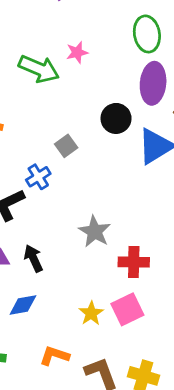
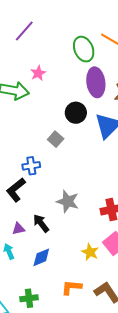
gray square: (66, 146) -> (56, 139), moved
blue cross: (38, 177) -> (31, 166), turned 36
gray star: (95, 231) -> (68, 201), moved

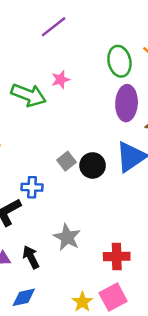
black circle: (76, 113) -> (93, 165), moved

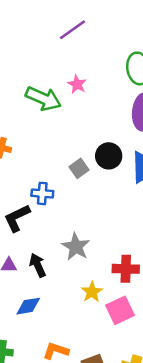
pink star: (61, 80) -> (77, 84), turned -30
black circle: (93, 165) -> (109, 156), moved
yellow star: (82, 302) -> (92, 292), moved

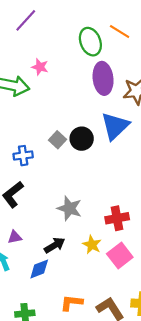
black circle: (109, 156) -> (82, 139), moved
blue cross: (42, 193) -> (23, 156), moved
black arrow: (38, 265) -> (55, 245), moved, turned 95

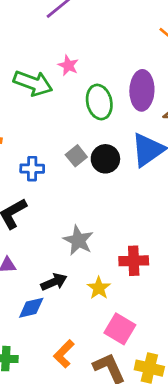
green ellipse: (90, 42) -> (99, 102), moved
pink square: (120, 255) -> (120, 329), moved, turned -30
orange L-shape: (71, 303) -> (64, 354), turned -60

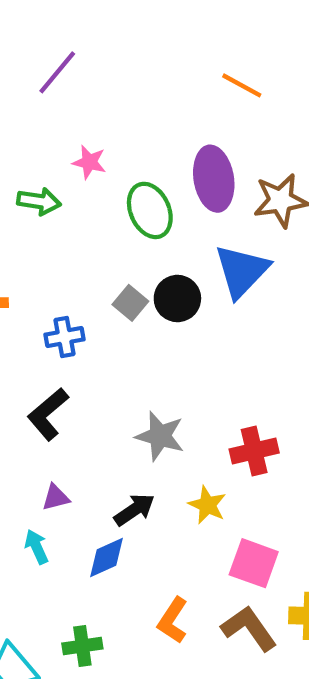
green arrow: (33, 83) -> (39, 201), size x0.7

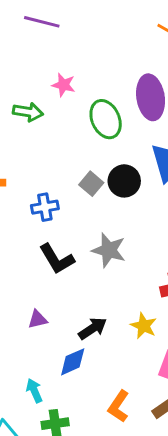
purple line: (57, 72) -> (42, 22), turned 64
black L-shape: (48, 414) -> (57, 259), moved, turned -81
gray star: (160, 436) -> (109, 250), moved
cyan arrow: (36, 547) -> (34, 391), moved

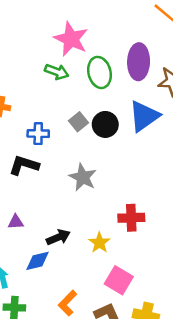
pink star: (64, 85) -> (71, 39), size x1.8
green arrow: (28, 112) -> (57, 72), moved
black L-shape: (57, 259) -> (24, 165), moved, turned 128

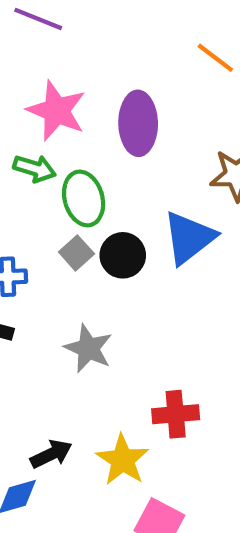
purple ellipse: (139, 62) -> (138, 123), moved
green ellipse: (100, 72) -> (84, 198), moved
yellow star: (99, 243) -> (123, 460), size x1.4

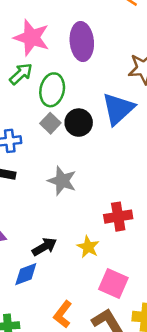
green arrow: (35, 169) -> (21, 74), turned -55
green ellipse: (84, 198) -> (52, 90), turned 32
yellow star: (123, 460) -> (88, 247), size x0.7

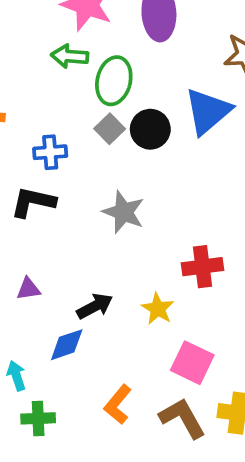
green arrow: (21, 74) -> (70, 56), turned -135

